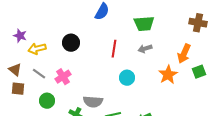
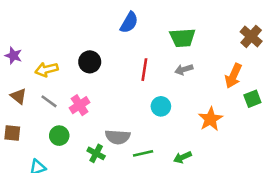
brown cross: (198, 23) -> (251, 36), turned 30
purple star: (20, 36) -> (13, 56), moved
orange star: (168, 75) -> (210, 119), moved
brown square: (18, 89) -> (12, 133), moved

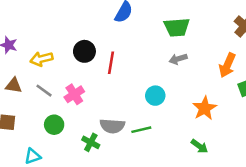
red line: (144, 70) -> (111, 63), moved
brown triangle: (19, 96) -> (14, 85), turned -30
green line: (143, 153) -> (141, 130), moved
green arrow: (183, 157) -> (200, 146), moved, turned -120

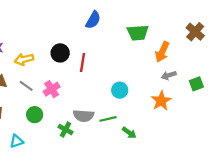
gray arrow: (178, 59) -> (169, 75), moved
orange arrow: (227, 65) -> (162, 52), moved
green arrow: (200, 146) -> (129, 133), moved

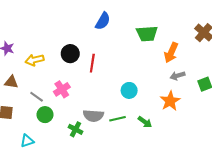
gray line: (26, 86) -> (37, 97), moved
green arrow: (129, 133) -> (145, 122), moved

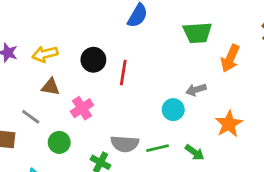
yellow arrow: (34, 60) -> (45, 54), moved
gray arrow: (177, 76) -> (196, 90), moved
brown triangle: (11, 82) -> (51, 87), moved
gray line: (37, 97) -> (31, 117), moved

